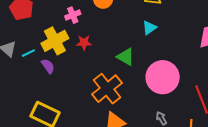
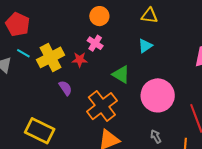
pink cross: (73, 15) -> (95, 43), moved, turned -35
cyan line: (28, 53) -> (23, 53), moved, turned 56
purple semicircle: (48, 66) -> (65, 88), moved

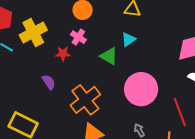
yellow cross: (51, 57) -> (33, 32), moved
green triangle: (121, 74) -> (109, 56), moved

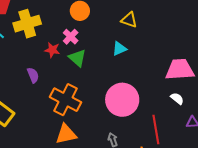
green triangle: (109, 56) -> (77, 58), moved
orange cross: (85, 100) -> (65, 100), turned -36

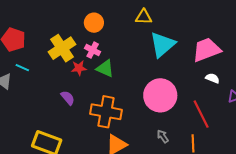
yellow cross: (27, 24) -> (62, 48), moved
cyan triangle: (119, 49) -> (162, 45), moved, size x1.8

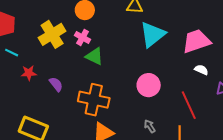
red star: (79, 68) -> (29, 73), moved
pink circle: (160, 95) -> (149, 85), size x0.7

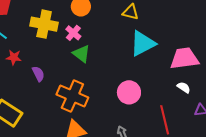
yellow cross: (52, 34) -> (44, 24), turned 32

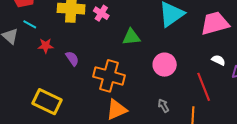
green triangle: (81, 54) -> (131, 37), moved, turned -36
white semicircle: (184, 87) -> (218, 60), moved

